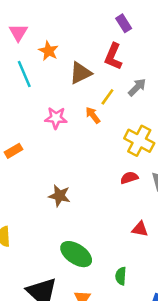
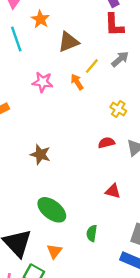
red L-shape: (113, 57) -> (114, 25), moved, turned -30
yellow cross: (139, 141) -> (118, 109), size x0.6

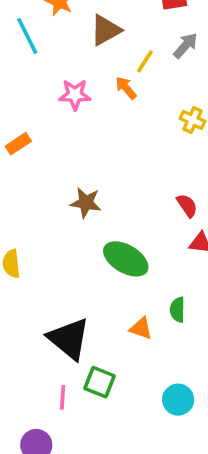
red semicircle: (106, 143) -> (187, 205), moved, turned 77
green ellipse: (52, 210) -> (126, 259), moved
orange triangle: (54, 251) -> (141, 328), moved, turned -42

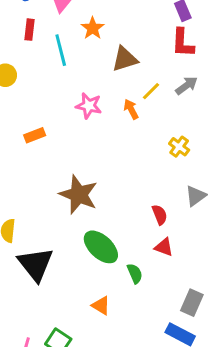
brown star: (86, 203) -> (79, 195), size x1.5
green semicircle: (177, 310) -> (135, 273), moved, turned 144
black triangle: (69, 339) -> (36, 264), moved

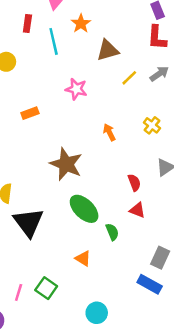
orange arrow: (131, 109) -> (109, 132), moved

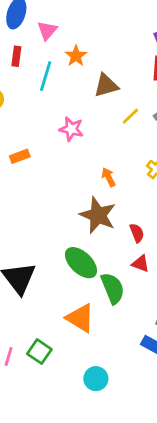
cyan line: (54, 41) -> (46, 76), turned 30
brown star: (66, 164) -> (98, 215), moved
green semicircle: (112, 232) -> (113, 288), size x1.6
orange triangle: (83, 258) -> (80, 318), size x1.6

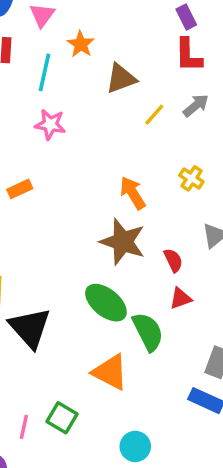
pink star: (71, 129) -> (50, 124), moved
orange rectangle: (20, 156) -> (20, 189), moved
orange arrow: (109, 177) -> (133, 193), size x1.4
red triangle: (141, 264) -> (181, 298), turned -36

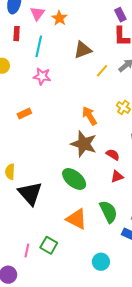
orange star: (81, 44) -> (59, 18), moved
red semicircle: (173, 260) -> (113, 155), turned -32
green semicircle: (148, 332) -> (108, 212), moved
cyan circle: (135, 446) -> (101, 262), moved

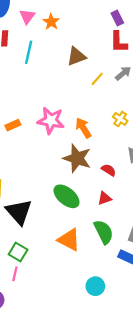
pink star: (42, 76) -> (51, 120), moved, size x1.4
red triangle: (117, 177) -> (104, 198), moved
green square: (49, 245) -> (18, 252), moved

